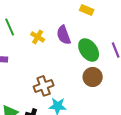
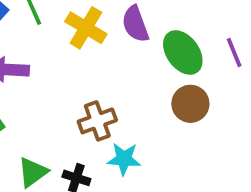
yellow cross: (38, 37) -> (86, 28), size x1.5

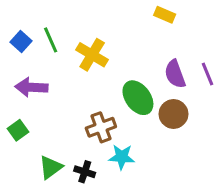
purple semicircle: (135, 24) -> (175, 74), moved
green ellipse: (183, 52) -> (138, 98), moved

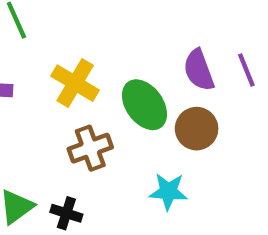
yellow cross: (92, 55) -> (75, 83), moved
cyan star: (122, 157) -> (168, 192), moved

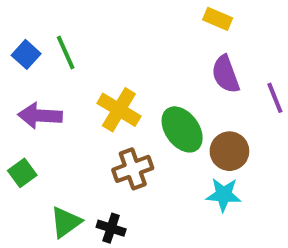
purple semicircle: (199, 70) -> (226, 74), moved
cyan star: (168, 192) -> (224, 195), moved

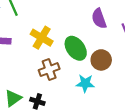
cyan star: (224, 195) -> (85, 83), moved

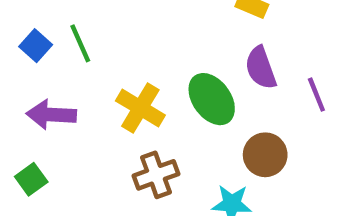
green ellipse: (76, 48) -> (212, 99), moved

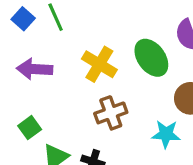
green square: (31, 179) -> (30, 128), moved

